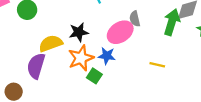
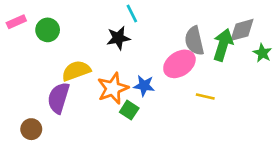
gray semicircle: (135, 19) -> (194, 41), moved, size x1.5
black star: (79, 32) -> (118, 38), moved
pink ellipse: (120, 32) -> (179, 64), moved

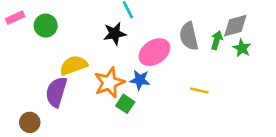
green arrow: (223, 45) -> (217, 40), size x0.6
green star: (262, 53) -> (242, 48), moved
pink ellipse: (179, 64) -> (154, 52), moved

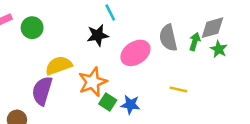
blue star: (140, 80) -> (130, 105), moved

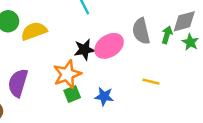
black star: (98, 35) -> (84, 50), moved
yellow semicircle: (59, 66) -> (34, 31), moved
green square: (108, 102) -> (72, 94), moved, turned 35

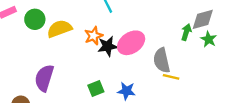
gray semicircle: (141, 31) -> (162, 60), moved
orange star: (67, 74) -> (94, 36), moved, size x0.7

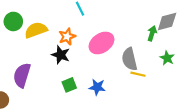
green star: (209, 39) -> (167, 58), moved
black star: (108, 46) -> (61, 55), moved, turned 30

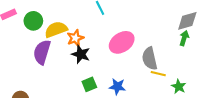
green arrow: (152, 33) -> (184, 38), moved
orange star: (67, 37) -> (75, 38), moved
green star: (167, 58) -> (179, 87), moved
purple semicircle: (22, 75) -> (42, 52), moved

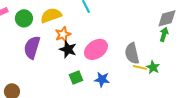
yellow semicircle: (56, 29) -> (51, 15), moved
pink ellipse: (122, 42) -> (96, 49), moved
green star: (179, 87) -> (153, 67), moved

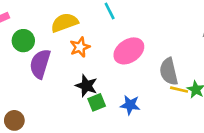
green circle: (24, 18) -> (23, 41), moved
black star: (68, 49) -> (86, 86), moved
pink ellipse: (96, 49) -> (129, 51), moved

